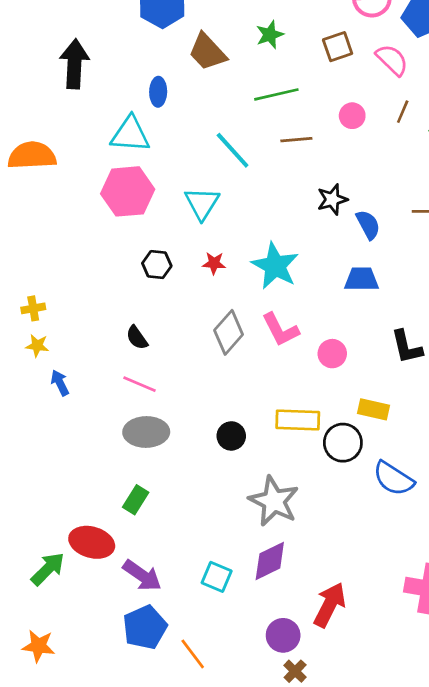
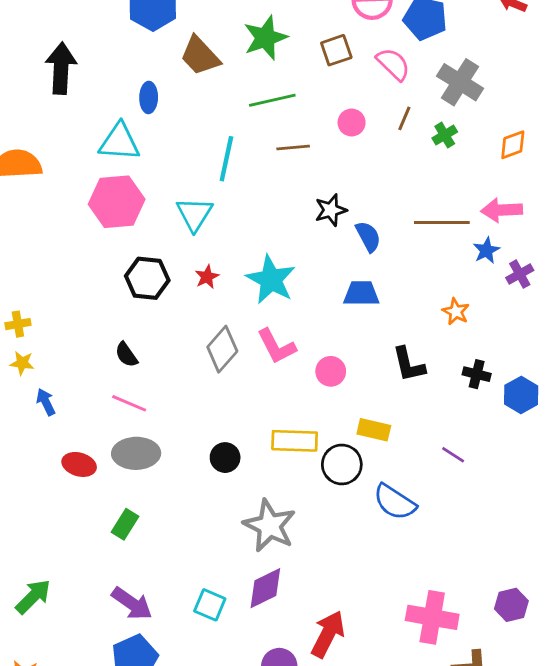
green star: (270, 35) -> (265, 38), size x1.5
cyan line: (233, 150) -> (226, 159), turned 54
red star: (214, 263) -> (207, 277), turned -30
black hexagon: (157, 265) -> (147, 278), size x1.4
red ellipse: (92, 542) -> (79, 464), moved, size x0.7

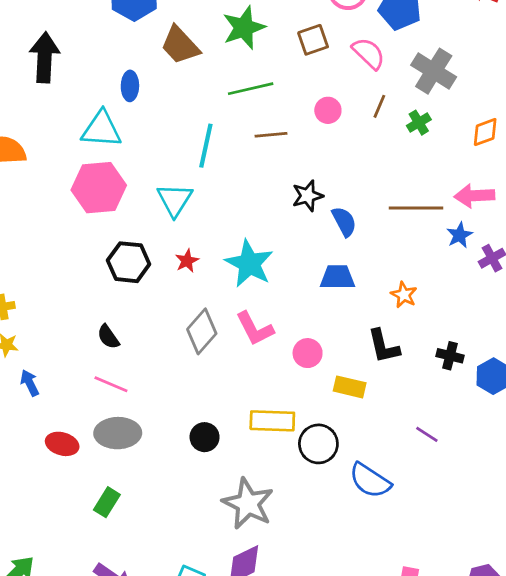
orange star: (456, 312) -> (404, 295), moved
yellow rectangle: (374, 430) -> (350, 387), moved

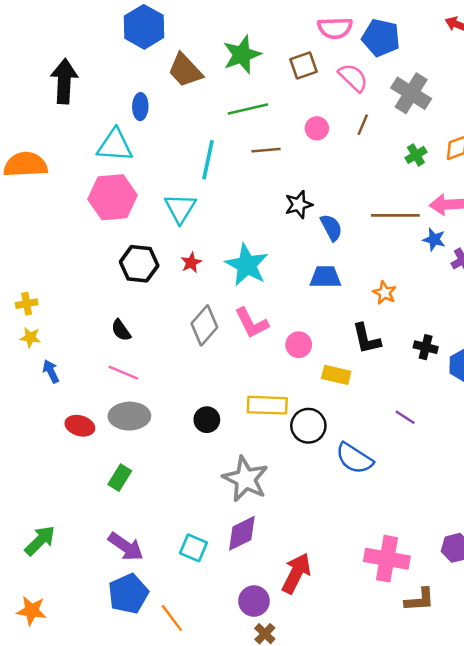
green cross: (419, 123) -> (416, 155), moved
blue star: (459, 235) -> (434, 240), turned -30

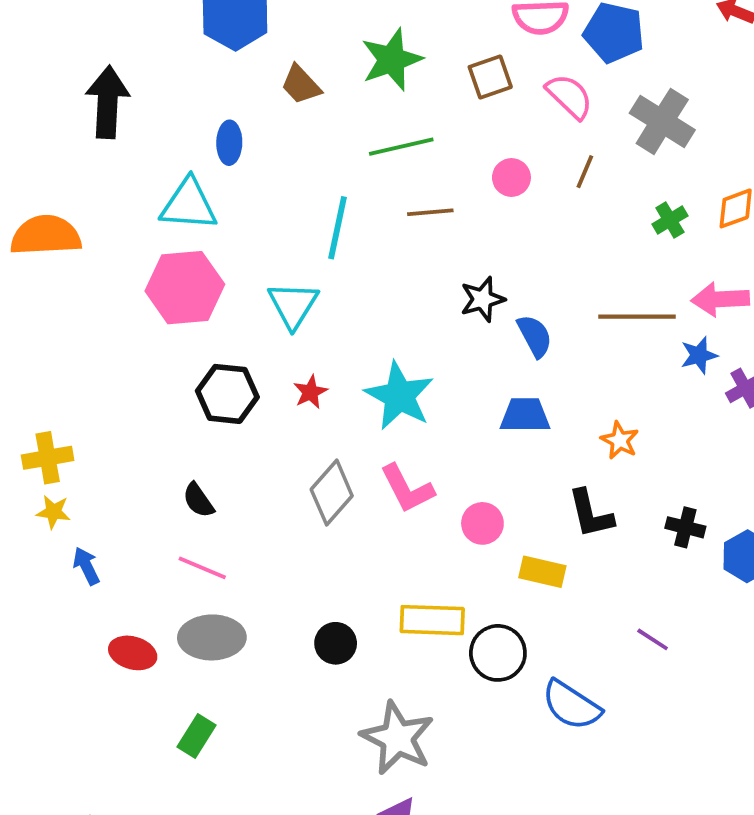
brown trapezoid: (185, 70) -> (301, 85), size x0.7
blue star: (434, 240) -> (699, 355), turned -30
yellow cross: (27, 304) -> (48, 458), size x1.4

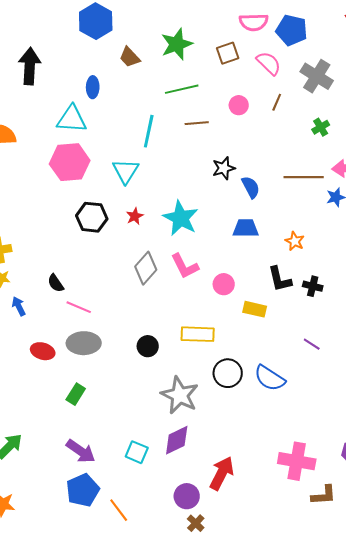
black semicircle: (198, 500) -> (56, 283), moved
black cross: (685, 527) -> (313, 286), moved
black circle: (498, 653) -> (228, 373), moved

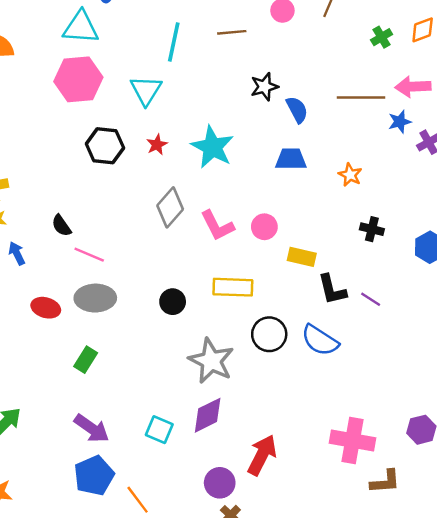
pink L-shape: (185, 266) -> (217, 226), moved
black L-shape: (280, 279) -> (332, 290), moved

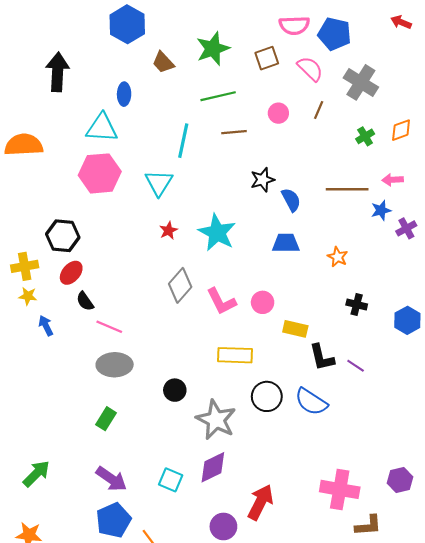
pink arrow: (413, 87) -> (393, 180), size x0.7
black hexagon: (105, 146) -> (63, 236), moved
black circle: (173, 302) -> (175, 390), moved
red ellipse: (46, 308) -> (71, 273), moved, turned -65

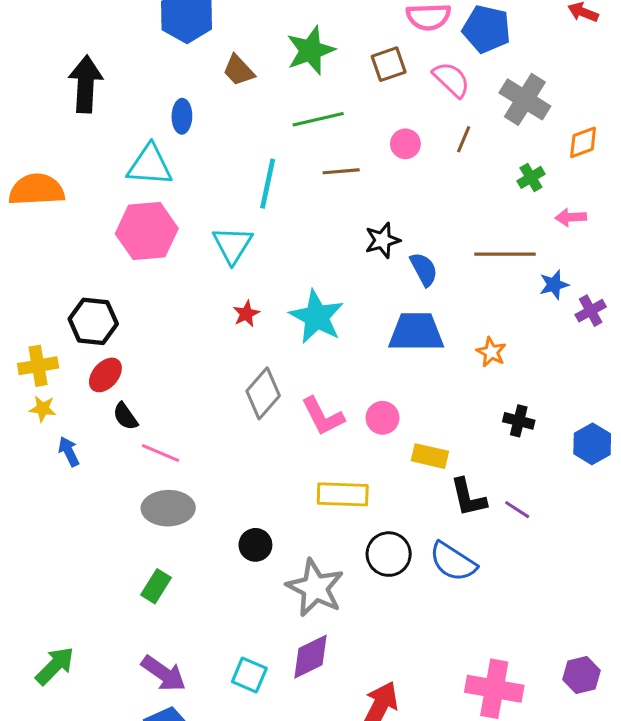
orange diamond: (401, 130) -> (583, 142), moved
pink arrow: (393, 180) -> (571, 217), moved
blue trapezoid: (286, 243) -> (416, 332), size x1.4

